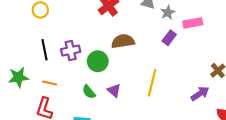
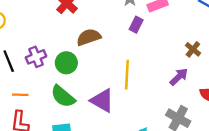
purple triangle: (114, 90) -> (102, 101), moved, size x1.6
green semicircle: (89, 92) -> (63, 96), size x1.6

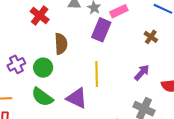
purple rectangle: (136, 25) -> (101, 30), size x1.6
brown semicircle: (89, 37) -> (61, 44), turned 110
brown cross: (193, 49) -> (151, 37), moved

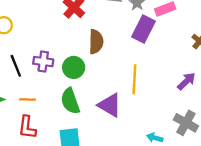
purple cross: (16, 64) -> (43, 62), turned 30
green semicircle: (42, 97) -> (70, 101), turned 30

